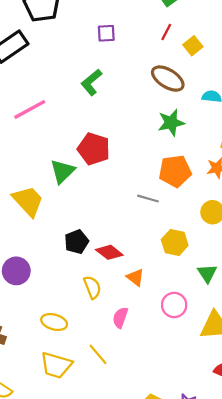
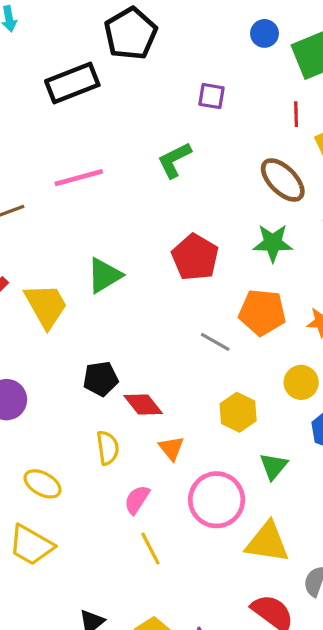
red line: (166, 32) -> (296, 114), turned -42
red pentagon: (94, 149) -> (195, 257), moved
pink circle: (174, 305) -> (217, 500), size x1.5
yellow line: (98, 354) -> (150, 549), moved

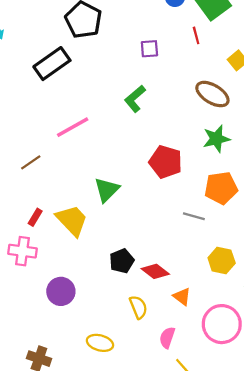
red line: (296, 114) -> (196, 35), moved

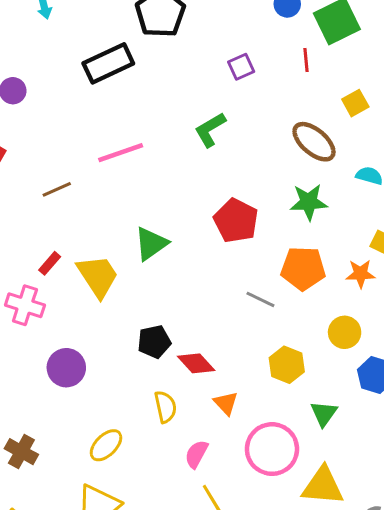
purple square: (149, 49) -> (241, 67), turned -30
yellow ellipse: (100, 343) -> (106, 445), turned -70

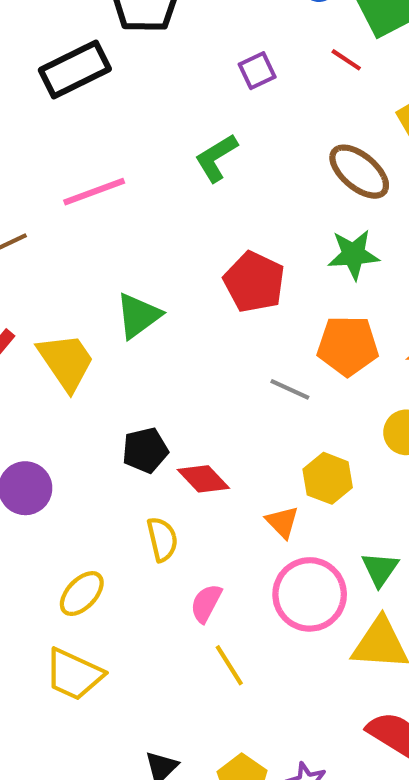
red line: (306, 60) -> (346, 60), turned -50
orange triangle: (226, 403) -> (282, 522), moved
green triangle: (324, 414) -> (380, 569), moved

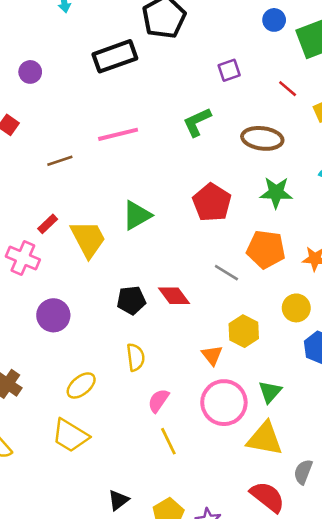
red line: (346, 60) -> (288, 89), moved
brown ellipse: (359, 172) -> (262, 138), moved, turned -39
red diamond: (203, 479) -> (174, 296), moved

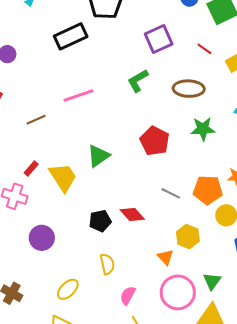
purple square: (229, 70) -> (159, 39), size x1.6
orange pentagon: (266, 249) -> (208, 190), moved

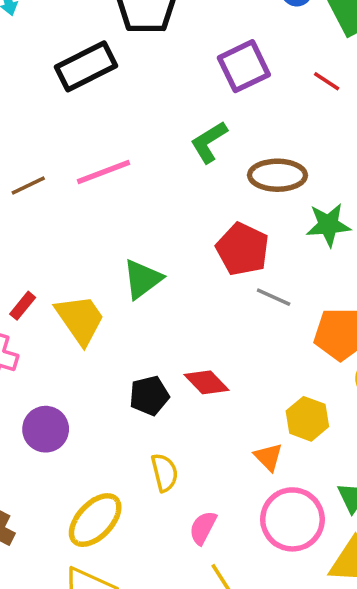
brown ellipse: (189, 89) -> (277, 175), moved
brown line: (36, 120) -> (28, 185), moved
gray line: (171, 193) -> (274, 297), moved
yellow ellipse: (68, 289) -> (95, 520), size x1.4

